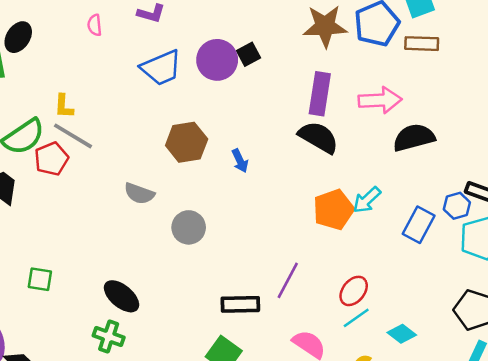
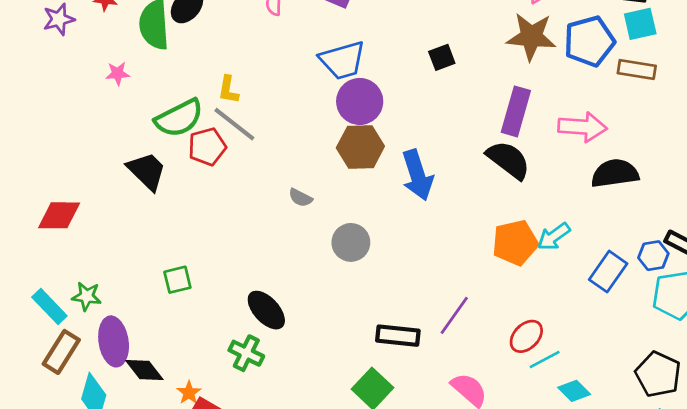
purple circle: (217, 60) -> (360, 101), moved
blue arrow: (240, 161) -> (417, 175), size x1.8
gray semicircle: (139, 193) -> (300, 198), size x0.7
green square: (40, 279) -> (177, 280), turned -30
cyan line: (356, 318) -> (545, 360), moved

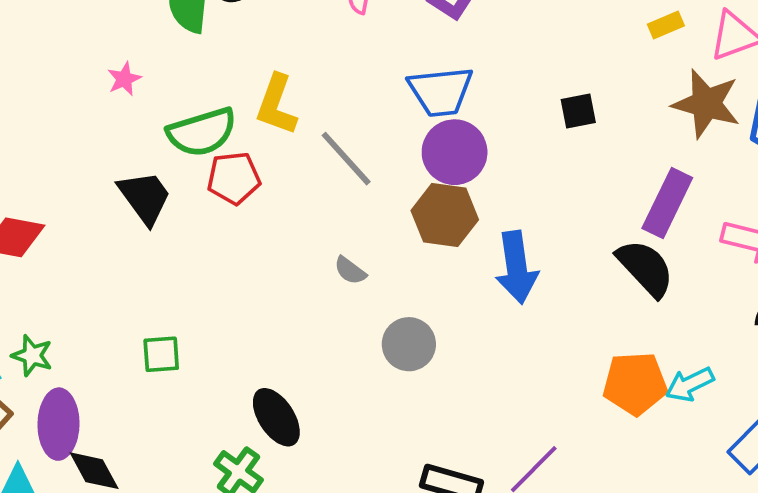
pink star: (118, 74) -> (124, 79), moved, turned -30
yellow L-shape: (228, 90) -> (276, 105), size x1.5
gray line: (234, 124) -> (346, 159), moved

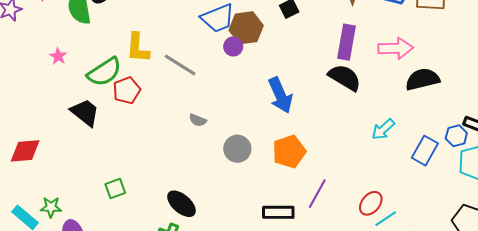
purple circle: (455, 152) -> (233, 46), size x0.6
brown hexagon: (445, 215) -> (246, 28), moved
orange pentagon: (635, 384) -> (289, 152), moved

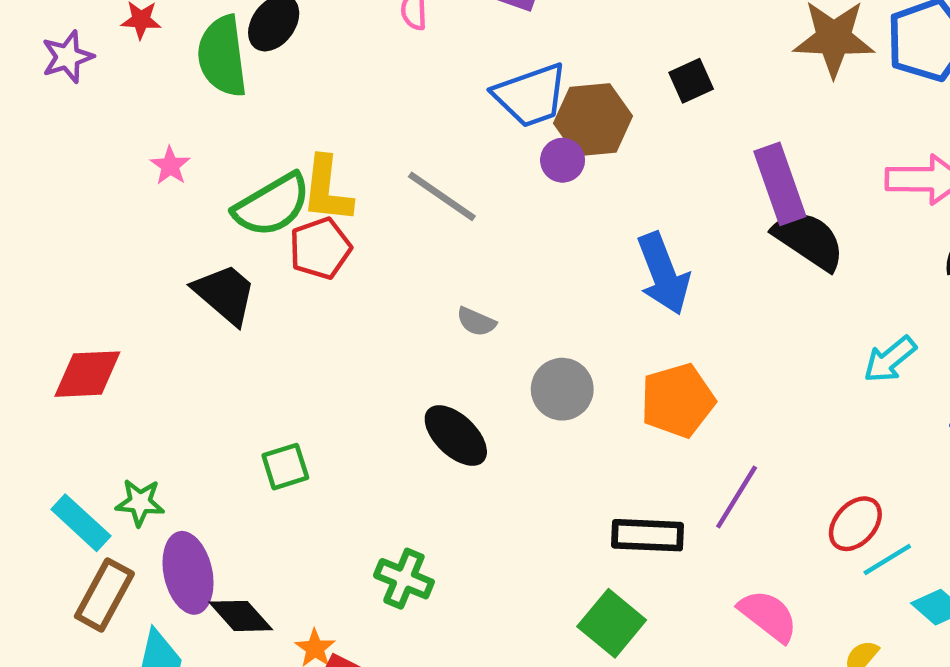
purple rectangle: (346, 42) -> (780, 184), moved, turned -32
yellow L-shape: (138, 48) -> (327, 190), moved
black ellipse: (181, 204) -> (456, 436), moved

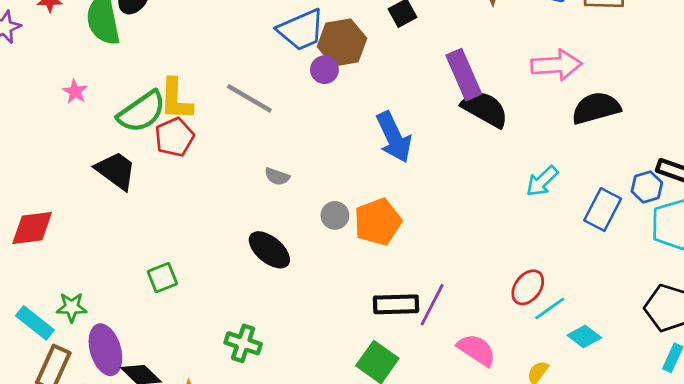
gray circle: (562, 389) -> (335, 215), size x0.7
orange pentagon: (678, 400) -> (378, 222), moved
purple line: (737, 497) -> (432, 305), moved

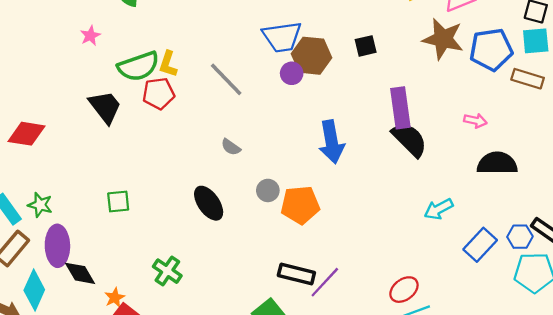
pink arrow: (556, 65) -> (475, 121), size x0.6
yellow L-shape: (176, 99) -> (168, 64), size x0.7

